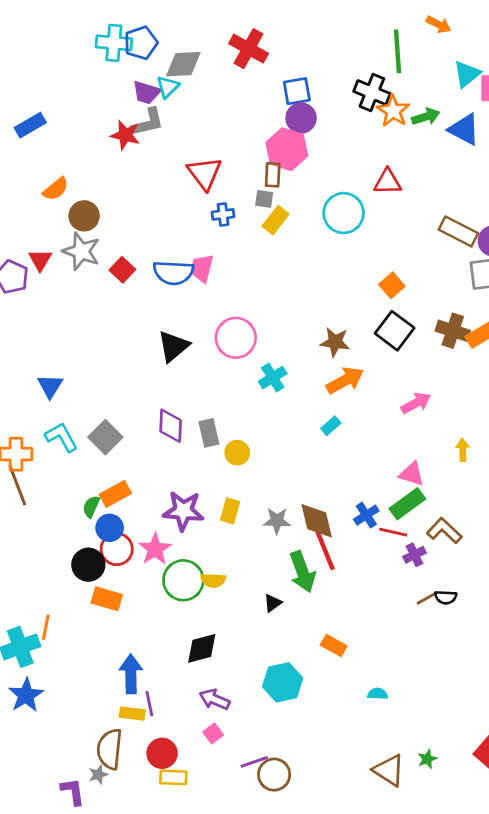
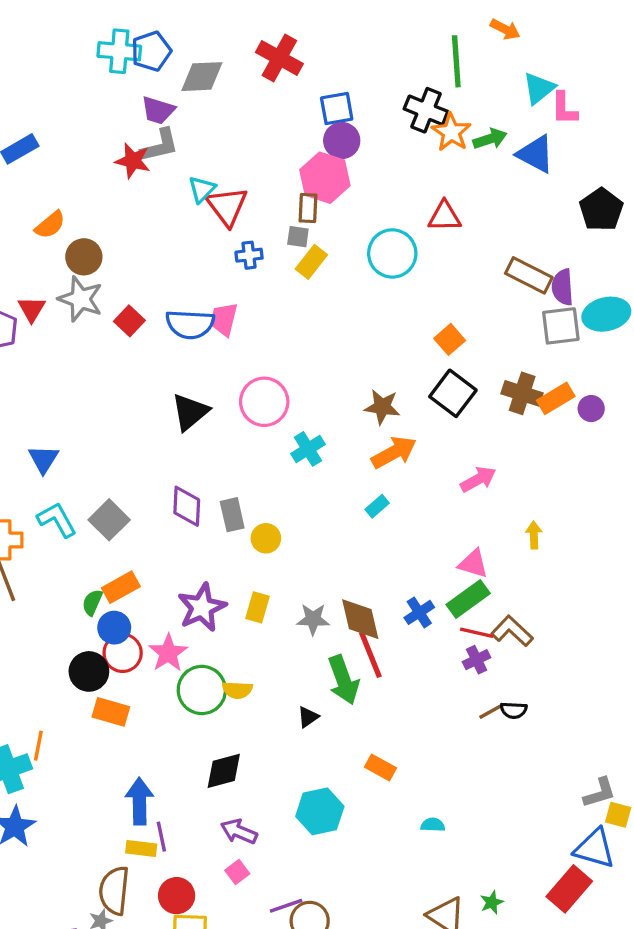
cyan triangle: (168, 87) -> (202, 189), moved
purple star: (183, 511) -> (202, 607), turned -30
red line: (393, 532) -> (477, 633), moved

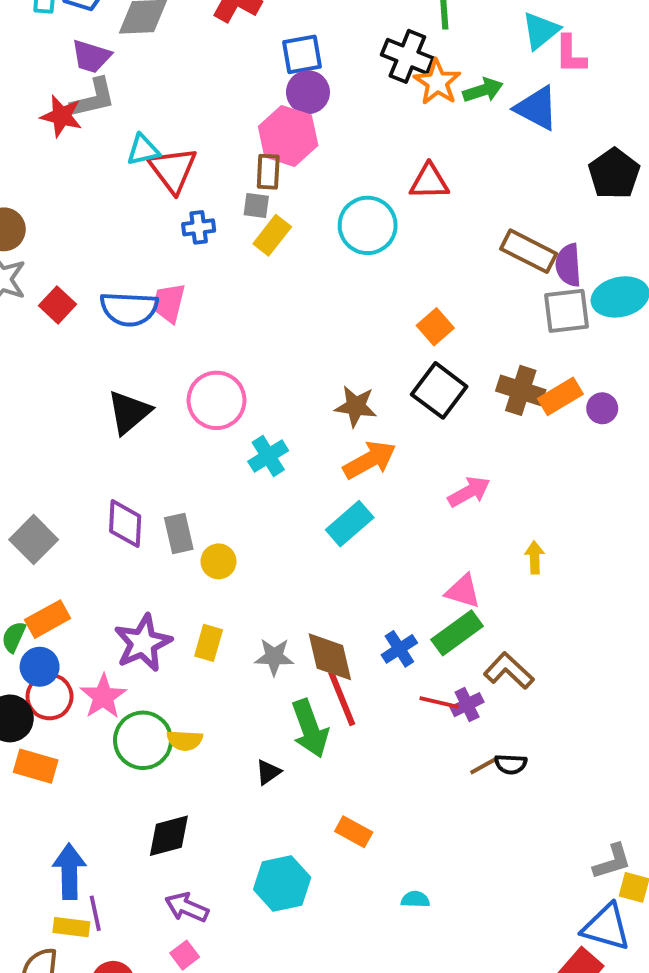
cyan triangle: (202, 189) -> (143, 150), turned 32
cyan rectangle: (377, 506) -> (350, 524), size x1.6
red line: (477, 633) -> (439, 703), moved

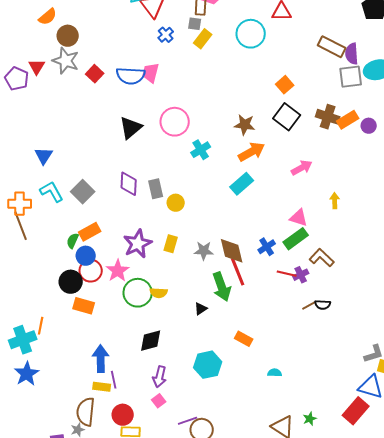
blue cross: (199, 227) -> (166, 35), turned -35
purple arrow: (187, 907) -> (160, 377), turned -100

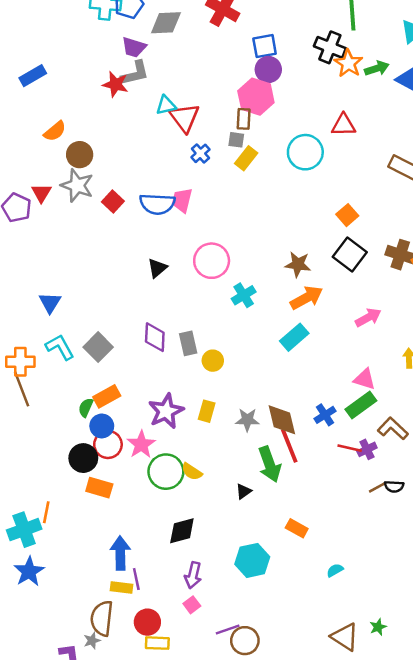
black triangle: (131, 128) -> (157, 268), size x0.7
yellow semicircle: (159, 293) -> (192, 472), turned 30
cyan semicircle: (275, 373) -> (335, 570), turned -32

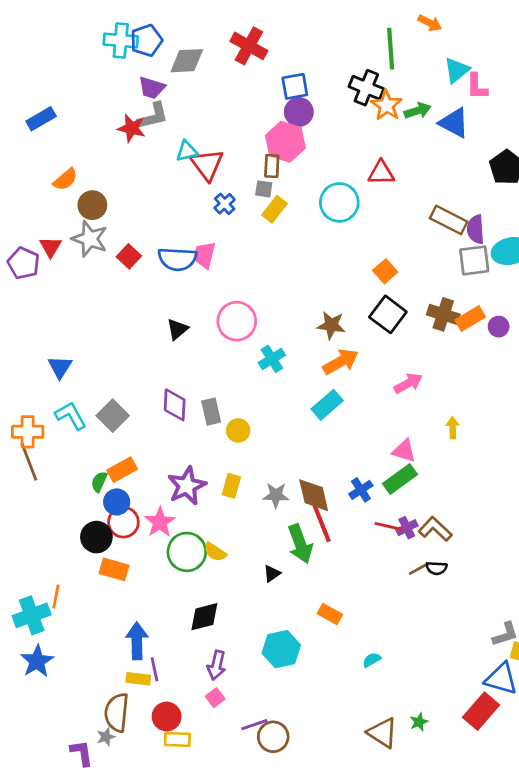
brown L-shape: (393, 428) -> (435, 529), moved

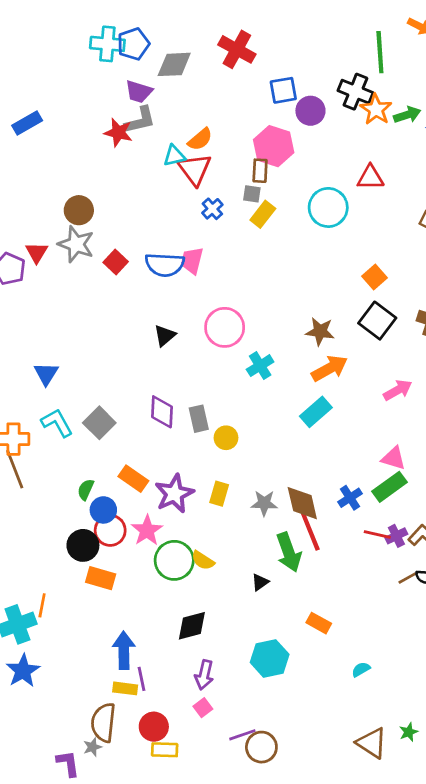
purple circle: (299, 112) -> (310, 111), moved
orange semicircle: (65, 179) -> (200, 139), moved
orange rectangle: (122, 470) -> (133, 479), moved, turned 64

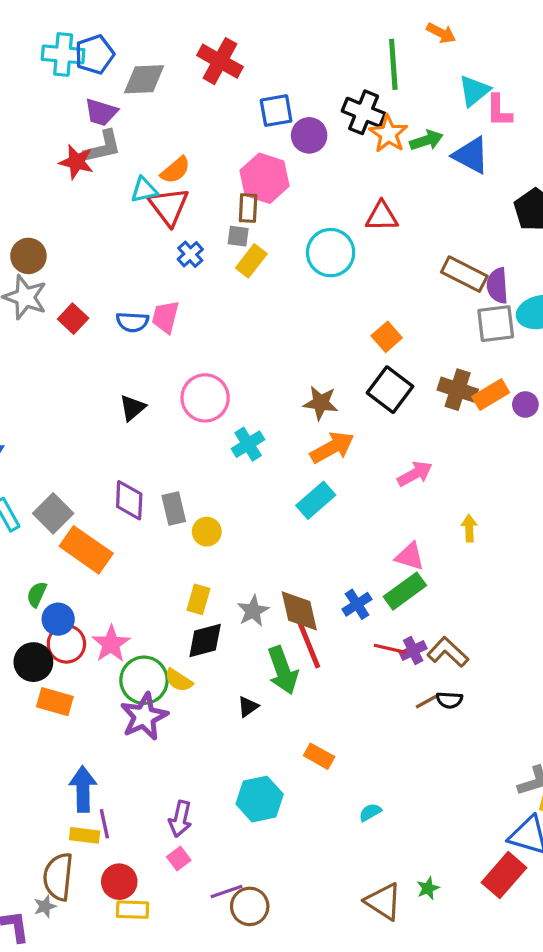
blue semicircle: (165, 265) -> (132, 322), size x0.7
orange rectangle: (133, 479) -> (86, 550), moved, size x1.4
purple star: (174, 494) -> (144, 717), moved
gray star: (264, 503) -> (253, 611), turned -30
black diamond: (192, 626) -> (205, 641), moved

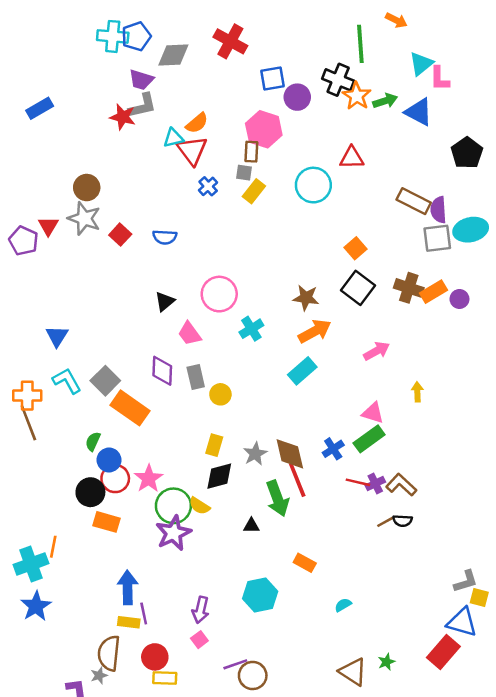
pink trapezoid: (165, 317) -> (189, 334), moved, turned -50
black triangle: (248, 707) -> (251, 526), turned 35

